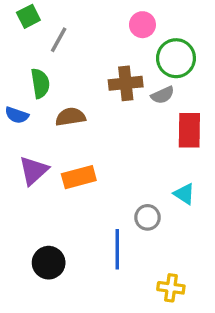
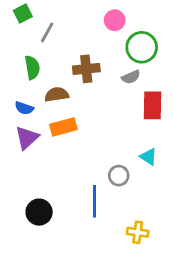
brown cross: (126, 83) -> (86, 69), moved
blue semicircle: (17, 115) -> (24, 108), moved
orange rectangle: (79, 177) -> (63, 127), moved

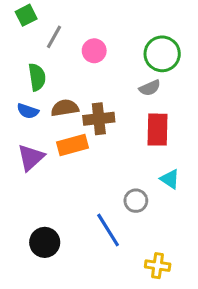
pink circle: (115, 20) -> (94, 51), moved
brown cross: (86, 69) -> (99, 119), moved
red rectangle: (152, 105) -> (158, 130), moved
blue semicircle: (24, 108) -> (28, 111), moved
blue line: (94, 201) -> (108, 230), turned -32

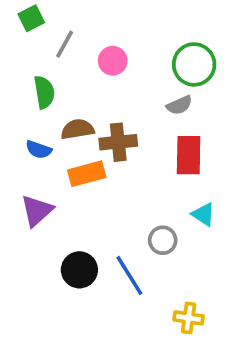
blue semicircle: (28, 111) -> (39, 150), moved
purple triangle: (31, 157) -> (37, 211), moved
black circle: (45, 242) -> (79, 270), moved

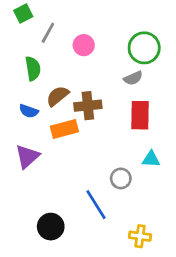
brown semicircle: (78, 129) -> (58, 96), turned -30
cyan triangle: (203, 214) -> (151, 159), turned -30
black circle: (79, 270) -> (51, 227), moved

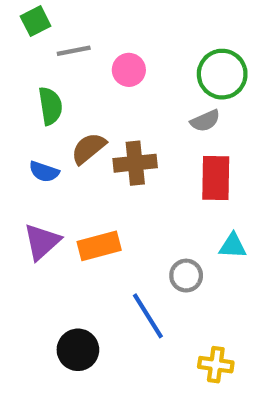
gray line: (48, 33) -> (74, 51), turned 50
orange rectangle: (64, 129) -> (99, 246), moved

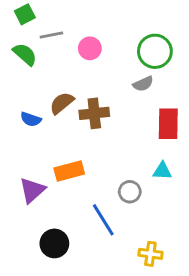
green semicircle: (50, 106) -> (25, 54), moved, turned -40
red rectangle: (216, 178) -> (168, 124), moved
purple triangle: (42, 242) -> (32, 190), moved

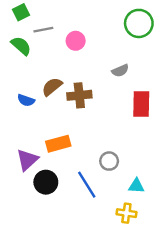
green circle: (155, 51) -> (139, 23), moved
cyan triangle: (162, 171) -> (136, 186), moved
black circle: (54, 243) -> (46, 182), moved

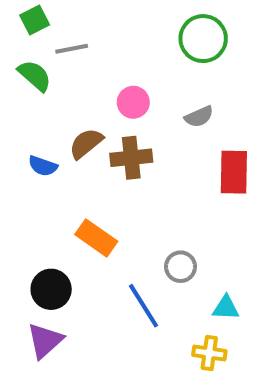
green circle: (139, 23) -> (203, 39), moved
pink circle: (76, 41) -> (133, 102), moved
orange rectangle: (58, 144) -> (96, 238), turned 50
purple triangle: (27, 160) -> (45, 341), moved
black circle: (46, 182) -> (51, 289), moved

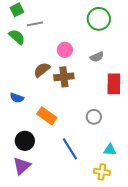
blue semicircle: (43, 166) -> (17, 98), moved
gray circle: (181, 267) -> (94, 117), moved

